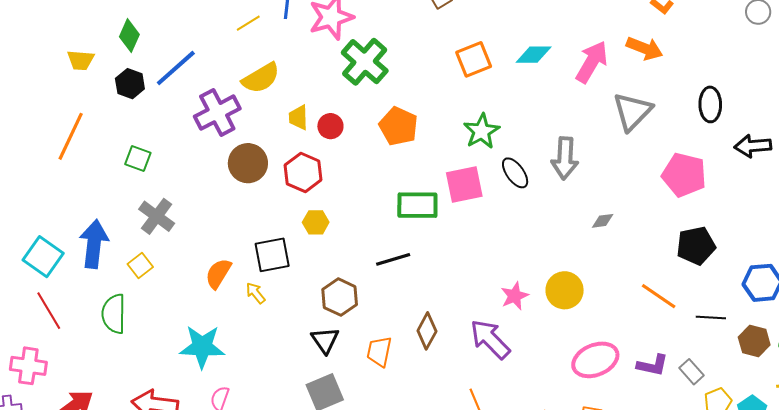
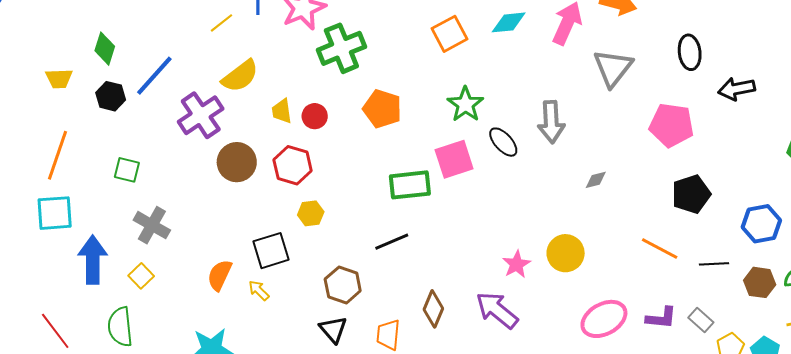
green cross: (365, 62) -> (341, 48), turned 33
cyan square: (43, 257) -> (55, 213), moved, turned -33

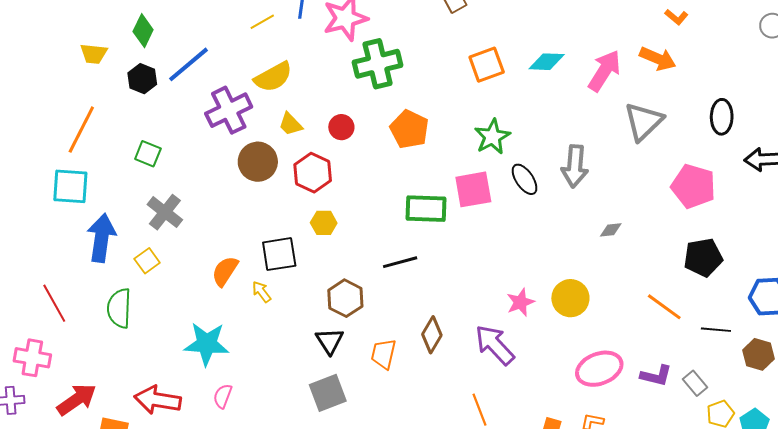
yellow trapezoid: (282, 111) -> (290, 124), moved, turned -44

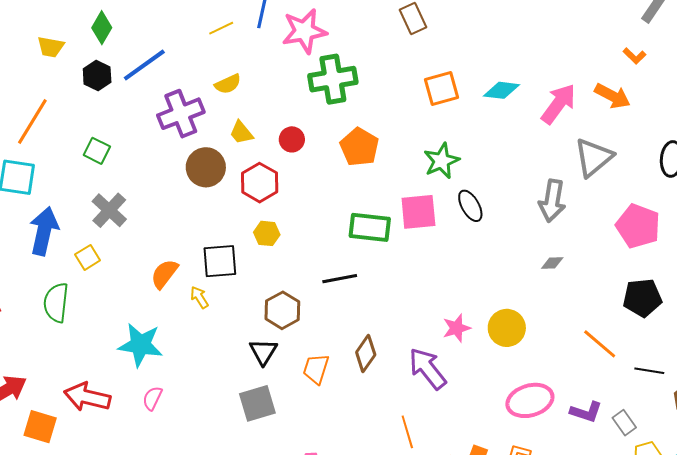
yellow semicircle: (273, 77) -> (228, 84), size x0.7
gray arrow: (575, 166) -> (552, 201), moved

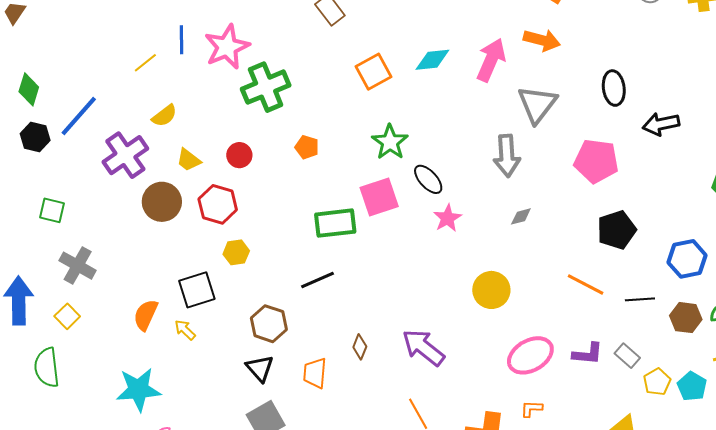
orange pentagon: (359, 147) -> (307, 147), size x0.6
pink star: (457, 328) -> (448, 218), moved
brown diamond: (366, 353) -> (360, 347), size x0.7

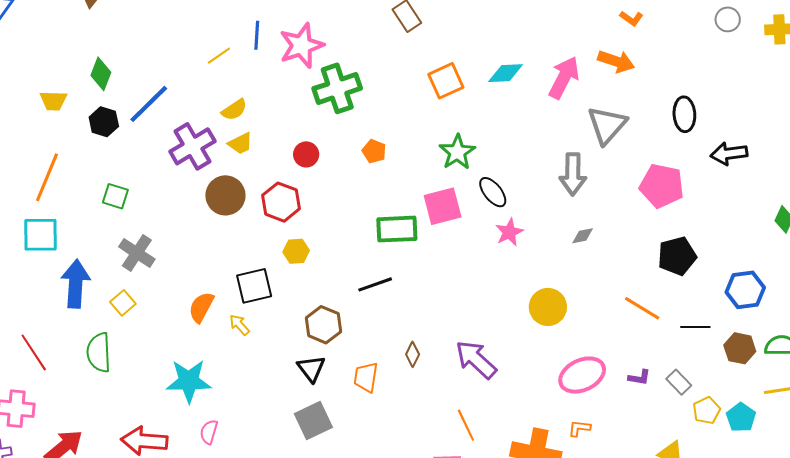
yellow trapezoid: (189, 160) -> (240, 143), moved, turned -68
purple L-shape: (588, 354) -> (639, 378), size x0.7

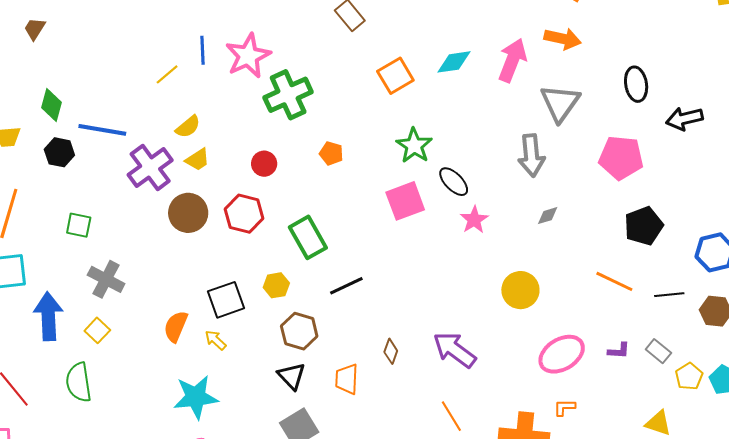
blue line: (149, 104) -> (102, 130), turned 60
green rectangle: (397, 229) -> (308, 237), moved, turned 69
yellow hexagon: (296, 251) -> (276, 285), moved
cyan star: (189, 381) -> (196, 397), moved

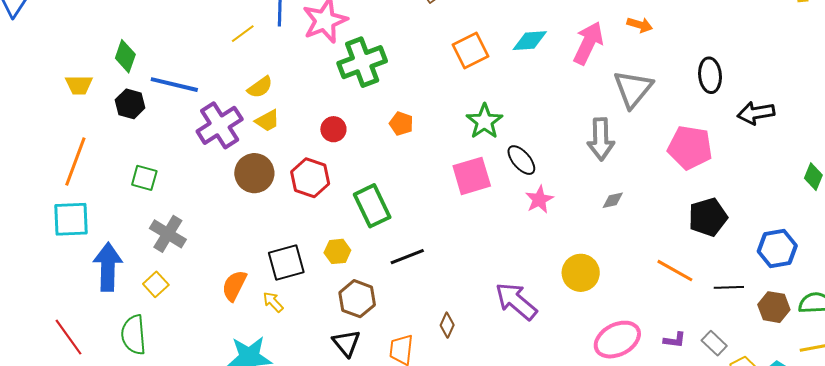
orange arrow: (563, 39) -> (640, 25), size x0.7
purple arrow: (454, 350) -> (516, 301), moved

